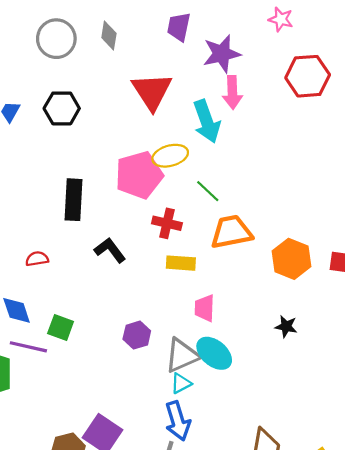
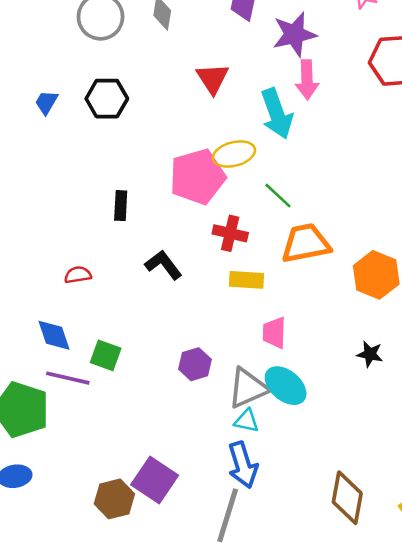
red triangle: (152, 91) -> (213, 78), size x0.7
black rectangle: (74, 200) -> (121, 206), size x0.6
cyan triangle: (181, 383) -> (247, 421), turned 40

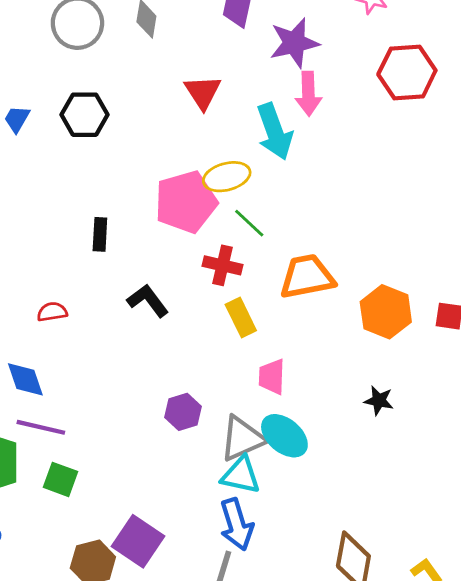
green line: (278, 196) -> (249, 223), moved
yellow rectangle: (247, 280) -> (241, 317), turned 60
green square: (106, 355) -> (61, 479), moved
cyan triangle: (247, 421) -> (241, 475), size x1.4

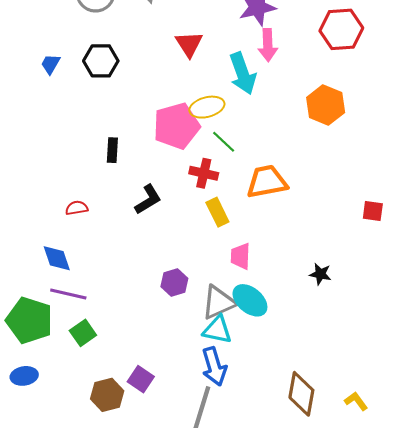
black L-shape: (148, 301) -> (148, 200), turned 96
orange hexagon: (386, 312) -> (326, 105), moved
green square: (61, 479) -> (83, 333), turned 35
purple square: (138, 541) -> (141, 379), size x0.7

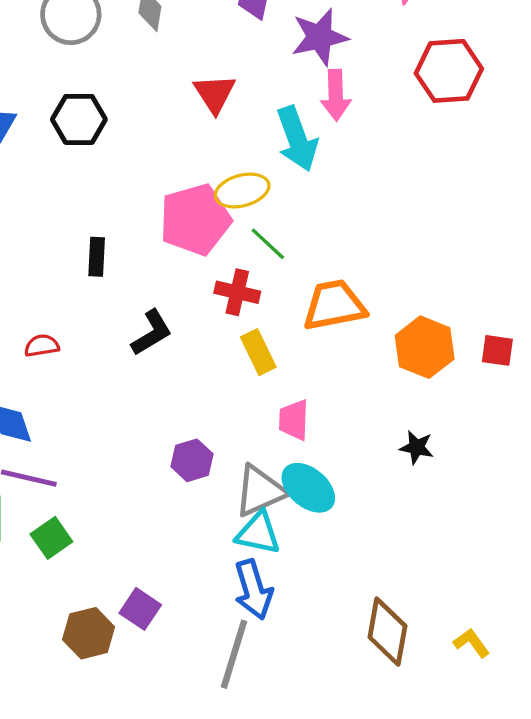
orange hexagon: (326, 105) -> (425, 347), moved

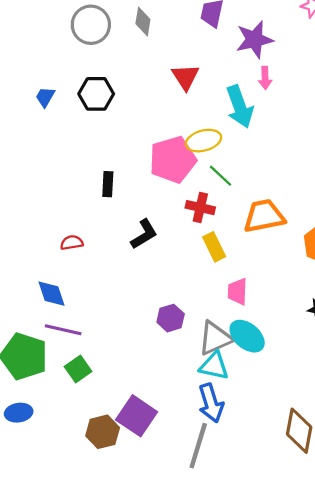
pink arrow: (336, 95) -> (265, 78), size x0.7
purple square: (140, 609) -> (137, 416), size x1.5

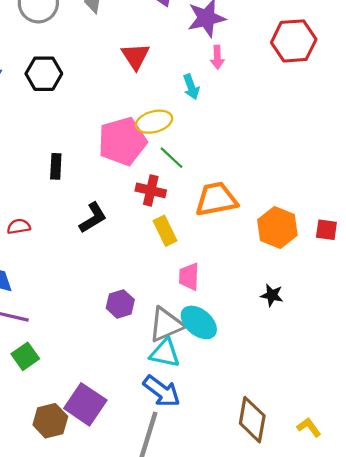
cyan arrow: (240, 107) -> (191, 87), size x0.6
blue arrow: (211, 403) -> (162, 391), turned -36

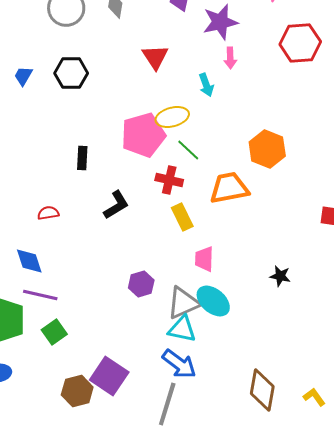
orange hexagon: (277, 228) -> (267, 149), moved

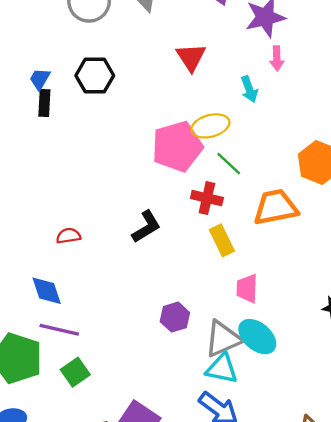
black rectangle: (82, 158) -> (44, 103), moved

